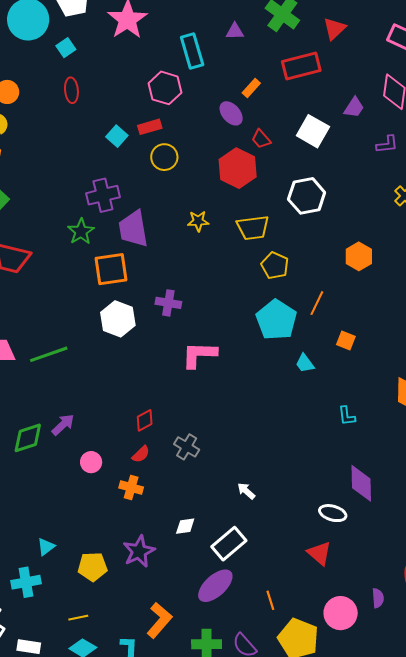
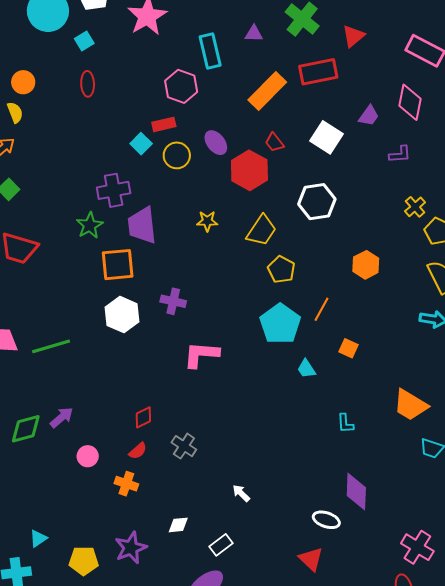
orange rectangle: (251, 88) -> (267, 91), size x2.0
purple ellipse: (231, 113) -> (216, 143), moved
cyan square: (117, 136) -> (141, 144), moved
yellow trapezoid: (253, 228) -> (261, 230), turned -52
white rectangle: (229, 544) -> (221, 545), size x0.7

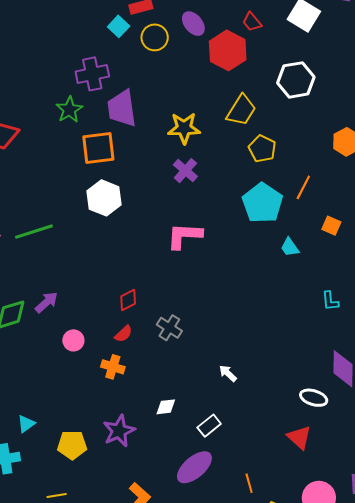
yellow star: (207, 221) -> (184, 128), moved, size x1.5
purple cross: (173, 301) -> (185, 171), moved, turned 30

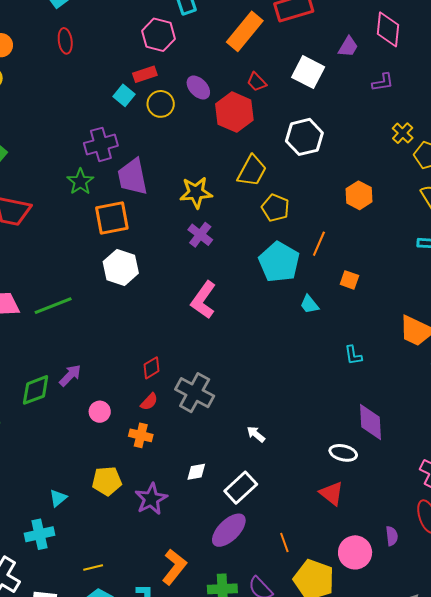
pink L-shape: (184, 236) -> (203, 300), turned -54
gray cross: (169, 328) -> (195, 393), size x1.5
white rectangle: (209, 426) -> (241, 488), size x1.4
yellow pentagon: (72, 445) -> (107, 481), moved

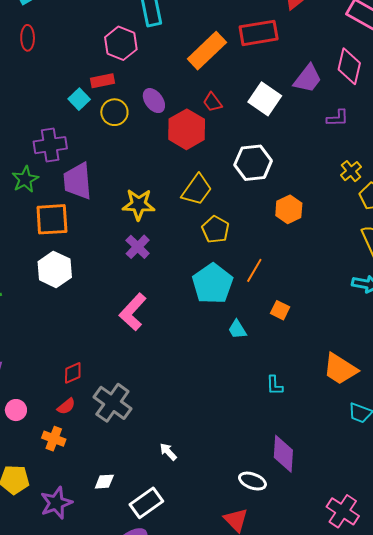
purple trapezoid: (348, 47) -> (308, 79), size x1.4
orange hexagon: (359, 195) -> (289, 209), moved

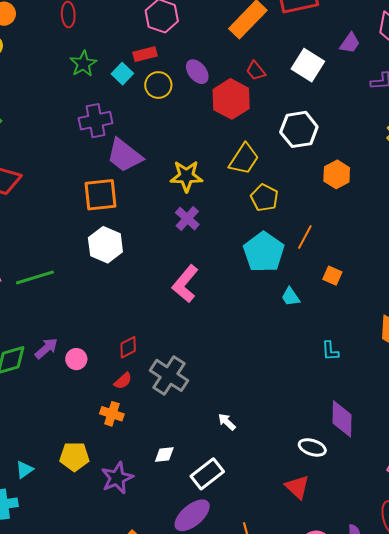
purple trapezoid: (308, 79) -> (350, 43), size x0.7
green star: (25, 179) -> (83, 64), moved
purple trapezoid: (78, 181) -> (124, 155), turned -45
pink circle: (16, 410) -> (76, 359), moved

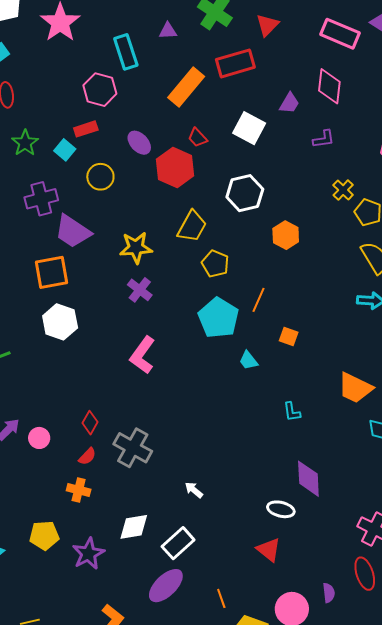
yellow circle: (158, 85) -> (100, 177), moved
red diamond: (128, 347) -> (90, 423), turned -30
white diamond: (164, 454) -> (134, 527), size x1.5

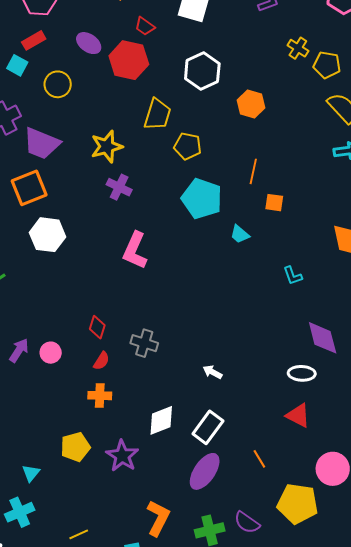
orange line: (258, 300) -> (253, 171), moved
gray cross: (133, 448) -> (144, 343), size x0.7
orange line: (221, 598) -> (259, 459), moved

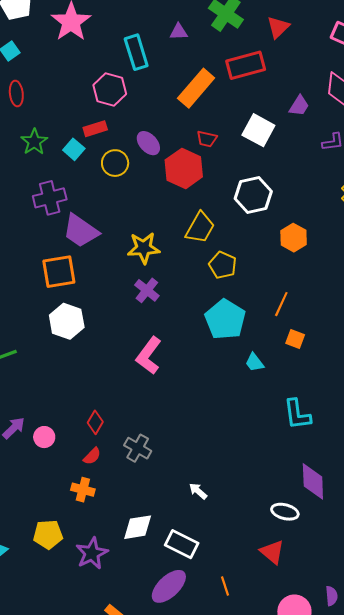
red trapezoid: (145, 26) -> (207, 139), turned -35
yellow circle: (58, 84) -> (115, 163), moved
cyan L-shape: (293, 276) -> (297, 414), size x1.6
white rectangle: (208, 427) -> (182, 544), turned 68

